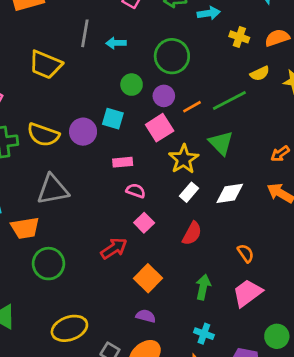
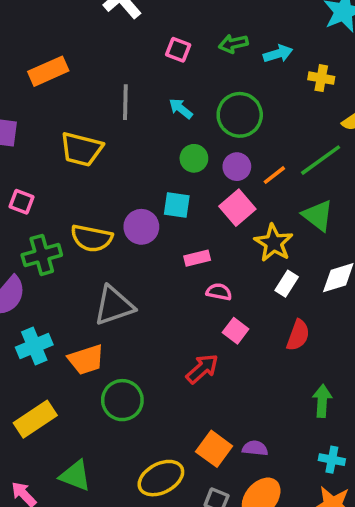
cyan arrow: (116, 43) -> (181, 109), moved, turned 48
orange square: (148, 278) -> (214, 449), moved

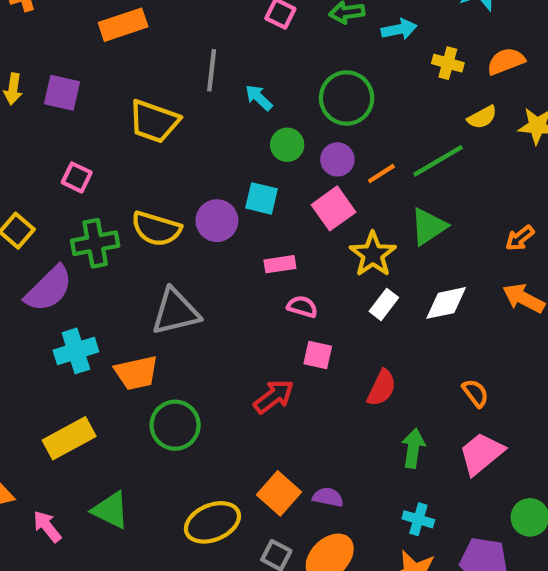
cyan arrow: (181, 109) -> (259, 98), moved
green triangle: (318, 215) -> (429, 227), turned 44
pink square: (236, 331) -> (318, 355), turned -30
red semicircle: (298, 335) -> (382, 388), moved

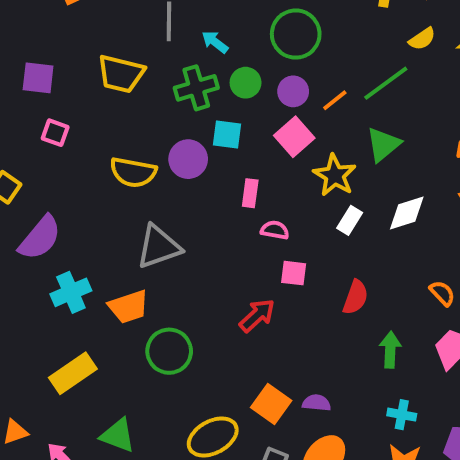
purple square: (62, 93) -> (38, 78), moved
green cross: (95, 243) -> (196, 88), moved
pink rectangle: (280, 264) -> (250, 193), turned -68

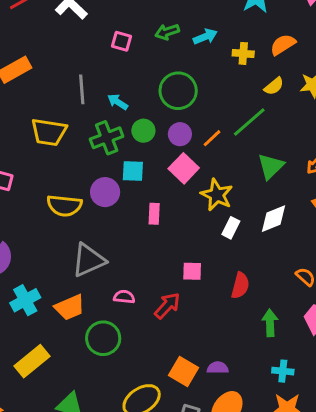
green triangle: (383, 144) -> (271, 166), moved
pink semicircle: (275, 230) -> (124, 297), moved

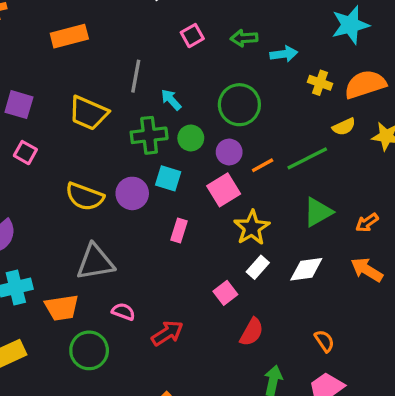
pink square: (122, 41) -> (192, 36), turned 30
orange semicircle: (283, 45) -> (365, 84), size x1.4
pink square: (192, 271) -> (225, 293), moved, turned 36

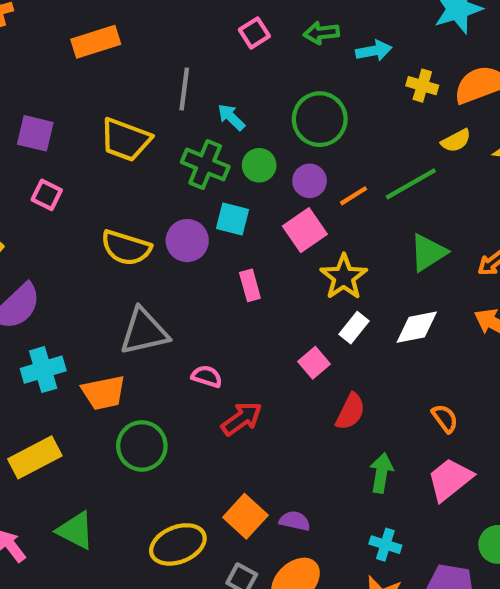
green cross: (149, 135) -> (205, 164), turned 32
pink rectangle: (179, 231) -> (250, 285), turned -30
pink semicircle: (123, 312) -> (207, 376), moved

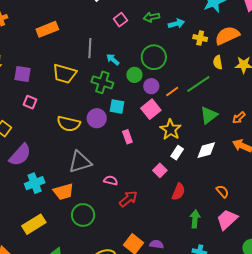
yellow semicircle: (456, 141) -> (218, 62), turned 112
green circle: (259, 165) -> (134, 75), moved

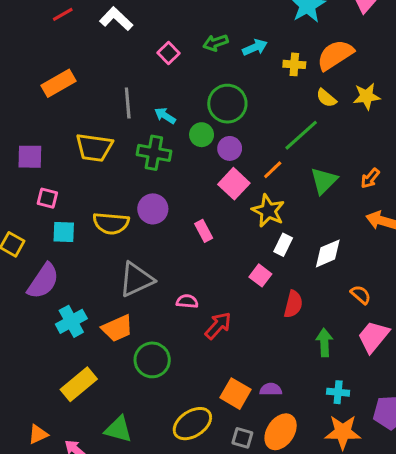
yellow semicircle: (218, 62) -> (326, 98), turned -32
orange line: (172, 92) -> (273, 170), moved
cyan square: (117, 107) -> (64, 232), moved
white diamond: (206, 150) -> (328, 253), moved

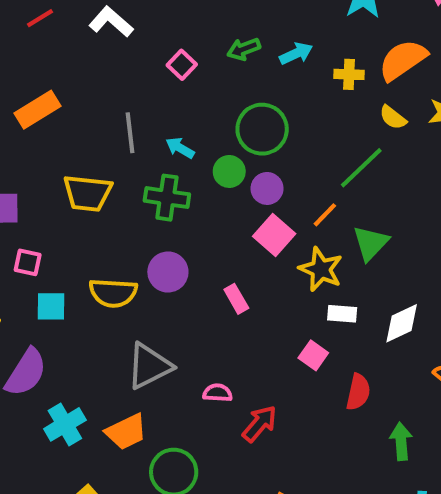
green triangle: (324, 181) -> (371, 243), moved
white rectangle: (283, 245) -> (342, 314), turned 70

